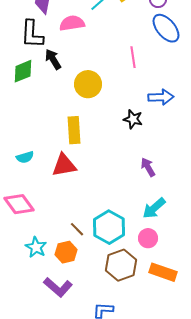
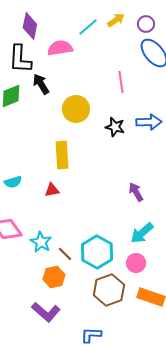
black star: (133, 119) -> (115, 127), moved
red triangle: (64, 165) -> (52, 190), size x0.6
cyan star: (36, 247) -> (41, 242), moved

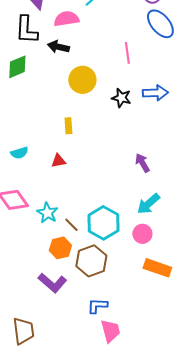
black arrow: (41, 84) -> (58, 47), moved, turned -45
yellow rectangle: (62, 155) -> (68, 126), size x0.6
brown hexagon: (109, 290) -> (91, 261), moved

